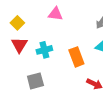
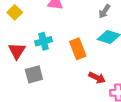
red triangle: (19, 45) -> (17, 51), moved

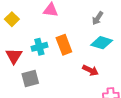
orange rectangle: (78, 49) -> (64, 45), moved
red arrow: (97, 78) -> (90, 70), moved

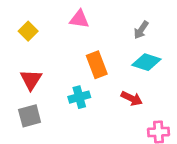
cyan cross: (39, 47) -> (79, 97), moved
gray square: (30, 78) -> (30, 116), moved

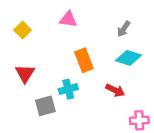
gray square: (30, 116) -> (45, 106), moved

